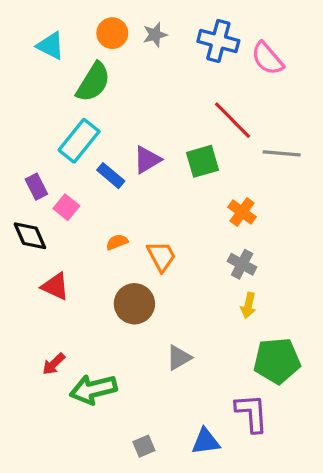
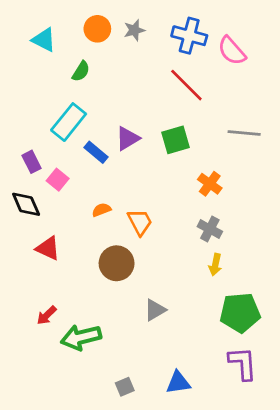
green semicircle: (93, 82) -> (81, 71), size x0.6
red line: (233, 120) -> (186, 85), moved
purple L-shape: (252, 413) -> (243, 363), moved

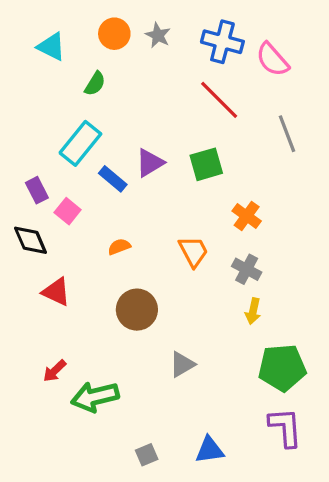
gray star: (134, 30) -> (158, 35), turned -30
gray line: (244, 133) -> (287, 134), moved, turned 64
orange trapezoid: (140, 222) -> (193, 251), moved

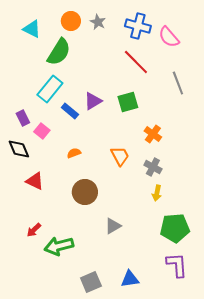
green semicircle: (95, 84) -> (59, 52), size x1.8
gray square: (147, 455) -> (91, 282), size x1.5

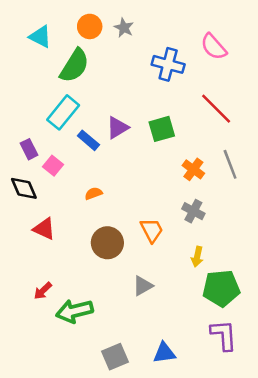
blue cross: (138, 26) -> (168, 64), moved
red line: (136, 62) -> (216, 109), moved
gray line: (178, 83) -> (230, 164), moved
orange trapezoid: (120, 156) -> (152, 230), moved
yellow arrow: (157, 193) -> (197, 257), moved

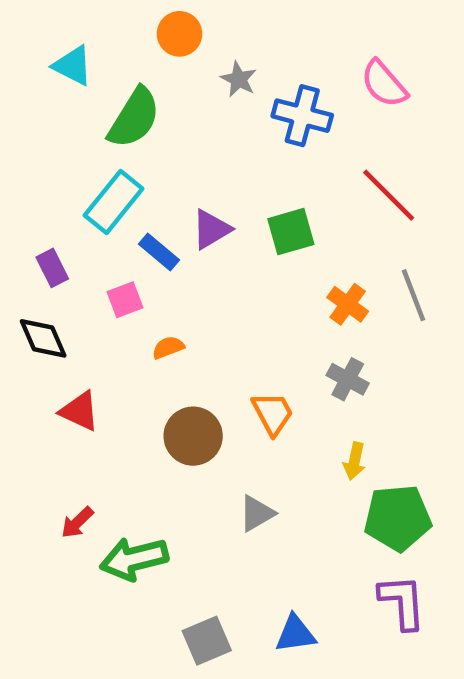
orange circle: (90, 26) -> (180, 34), moved
gray star: (124, 28) -> (239, 79), moved
pink square: (53, 166) -> (125, 300), moved, turned 30

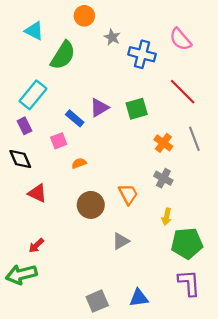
cyan rectangle: (114, 202) -> (33, 95), moved
green arrow: (134, 559) -> (21, 274), moved

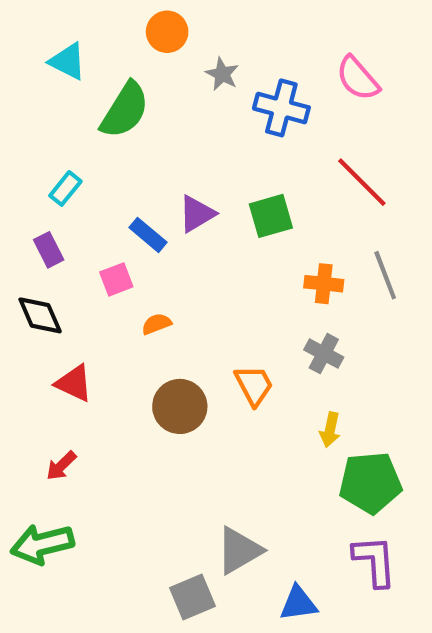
cyan rectangle: (33, 95) -> (65, 188), size x0.6
orange cross: (163, 143) -> (324, 284), turned -30
gray triangle: (121, 241) -> (239, 550), moved, size x1.4
red arrow: (36, 246) -> (61, 466), moved
blue triangle: (139, 298) -> (298, 603), moved

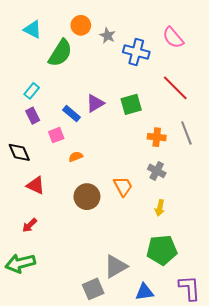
orange circle: (167, 32) -> (81, 25), moved
purple rectangle: (49, 250) -> (33, 116), moved
green pentagon: (370, 483) -> (162, 250), moved
purple L-shape: (375, 561) -> (190, 288), moved

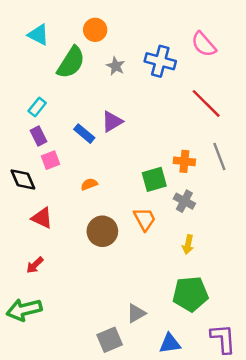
gray star: (107, 36) -> (116, 66), moved
green square: (131, 104) -> (154, 179), moved
pink square: (56, 135) -> (51, 160), moved
gray triangle: (116, 266) -> (136, 313), size x0.7

